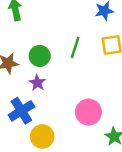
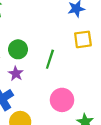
green line: (75, 47) -> (50, 59), moved

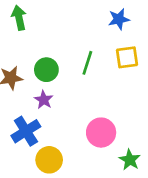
green line: (50, 59) -> (87, 63), moved

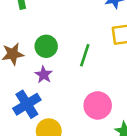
green line: (87, 63) -> (85, 55), moved

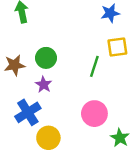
green line: (85, 55) -> (94, 66), moved

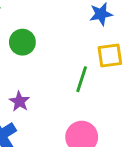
green circle: (46, 58) -> (22, 42), moved

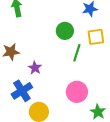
green circle: (22, 42) -> (65, 31), moved

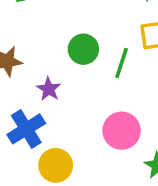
green circle: (65, 31) -> (83, 49), moved

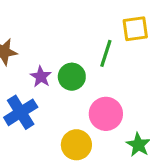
green circle: (83, 49) -> (72, 77), moved
yellow circle: (56, 165) -> (76, 145), moved

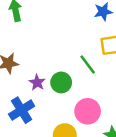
green line: (106, 53) -> (88, 64), turned -55

